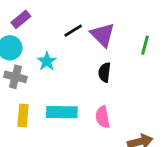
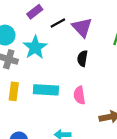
purple rectangle: (21, 19) -> (35, 12), moved
cyan star: (47, 61) -> (35, 47), size x1.5

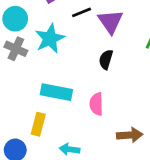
yellow rectangle: (14, 91) -> (38, 124), moved

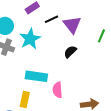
black semicircle: (106, 59) -> (70, 52), turned 32
pink semicircle: (96, 104) -> (57, 90), moved

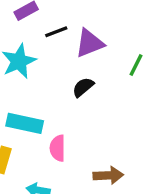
purple triangle: (72, 25) -> (89, 43), turned 42

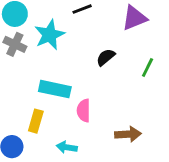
purple triangle: (89, 43) -> (134, 18), moved
green line: (136, 65) -> (148, 68), moved

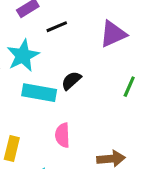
black semicircle: (106, 57) -> (71, 81), moved
cyan rectangle: (55, 89) -> (39, 93), moved

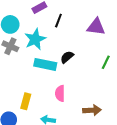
black line: (57, 27) -> (58, 21), turned -48
purple triangle: (113, 34) -> (96, 27), turned 30

